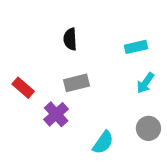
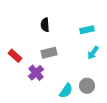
gray circle: (148, 128) -> (87, 86), moved

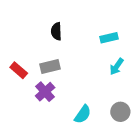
gray rectangle: (49, 53) -> (50, 67), moved
gray circle: (87, 86) -> (120, 112), moved

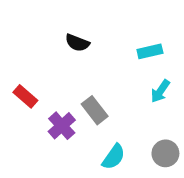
black semicircle: (56, 31) -> (77, 43), turned -66
gray rectangle: (50, 67) -> (95, 110), moved, turned 66

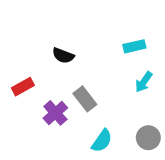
black semicircle: (77, 43) -> (63, 56), moved
red rectangle: (25, 96) -> (23, 87), turned -70

